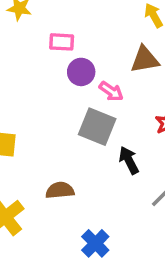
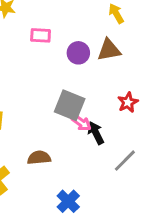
purple circle: (81, 72) -> (78, 53), moved
pink arrow: (111, 91) -> (81, 123), moved

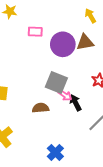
purple circle: (78, 53) -> (63, 44), size x1.5
brown semicircle: (39, 158) -> (41, 108), moved

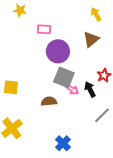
brown triangle: (85, 42) -> (91, 39), turned -30
purple circle: (63, 44) -> (58, 51), moved
black arrow: (76, 103) -> (90, 89), moved

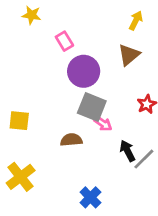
yellow arrow: (96, 14) -> (136, 21), turned 56
pink rectangle: (44, 29) -> (64, 41), turned 56
black arrow: (90, 89) -> (127, 151), moved

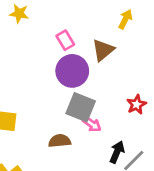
pink rectangle: (64, 41) -> (65, 40), moved
brown triangle: (129, 55) -> (103, 50), moved
black arrow: (127, 151) -> (117, 152), turned 50

